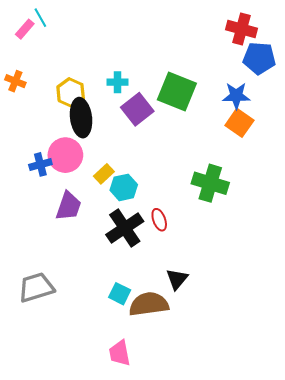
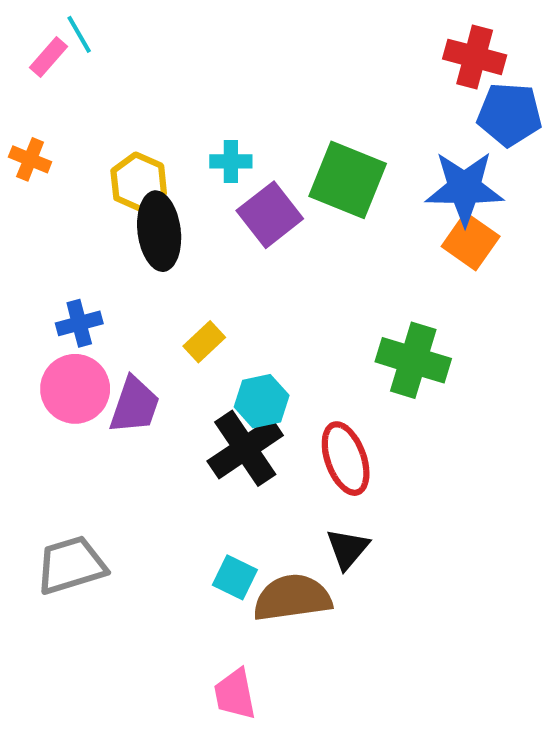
blue star: (236, 96) -> (464, 188), size x1.4
pink circle: (65, 155) -> (75, 389), moved
cyan hexagon: (124, 187) -> (262, 401), moved
red ellipse: (159, 220) -> (346, 459), moved, size x1.6

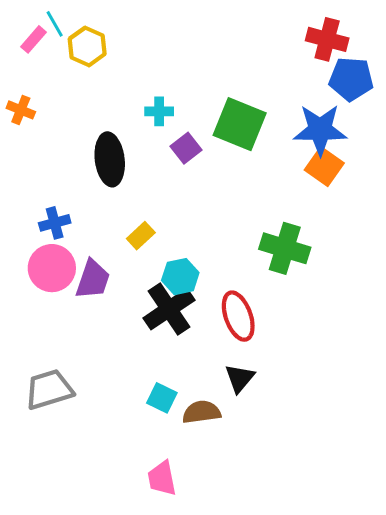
yellow hexagon: (139, 182) -> (87, 46), moved
purple square: (270, 215) -> (186, 148), size x0.7
brown semicircle: (292, 598) -> (201, 412), size x0.7

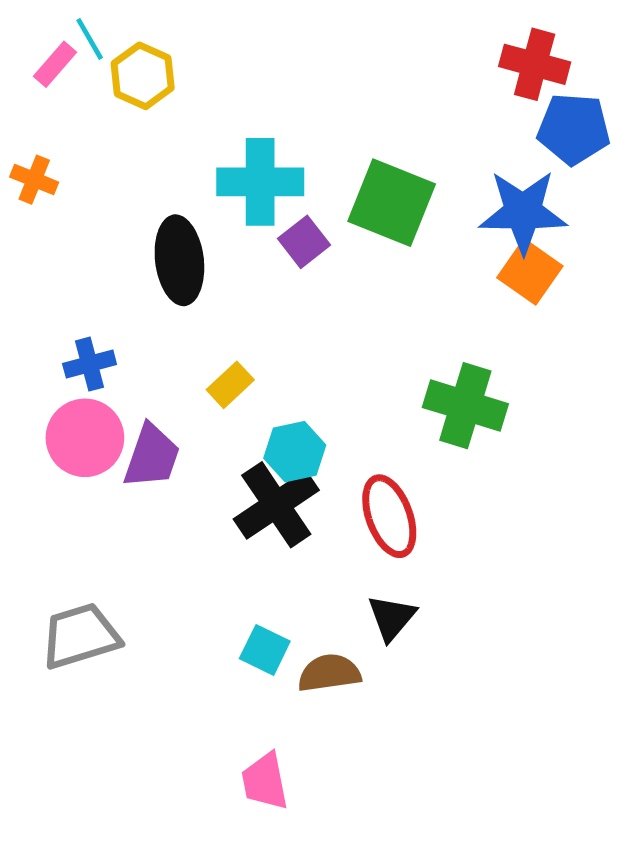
cyan cross: (159, 111) -> (260, 182), size x1.8

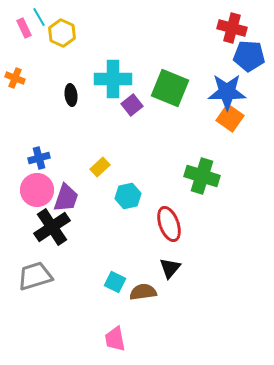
pink rectangle: (55, 64) -> (24, 28), turned -66
black ellipse: (179, 260) -> (71, 95), moved, size x0.6
black cross: (276, 505) -> (52, 227), moved

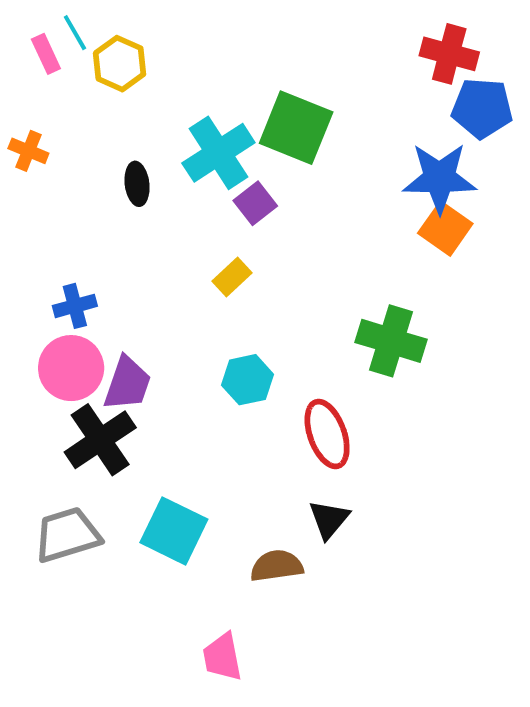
cyan cross: (113, 79) -> (218, 153), turned -33
green square: (170, 88) -> (296, 128), moved
yellow rectangle: (100, 167) -> (232, 277), moved
cyan square: (115, 282) -> (174, 531), moved, size x1.6

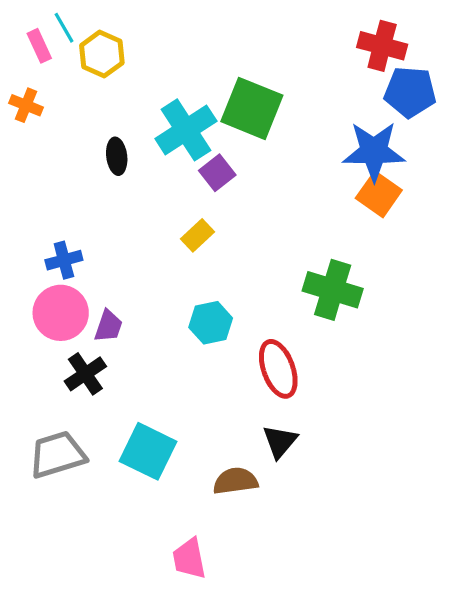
orange cross: (28, 151) -> (26, 105), moved
purple trapezoid: (127, 384) -> (108, 326), size x0.7
black cross: (100, 440) -> (85, 374), size x0.7

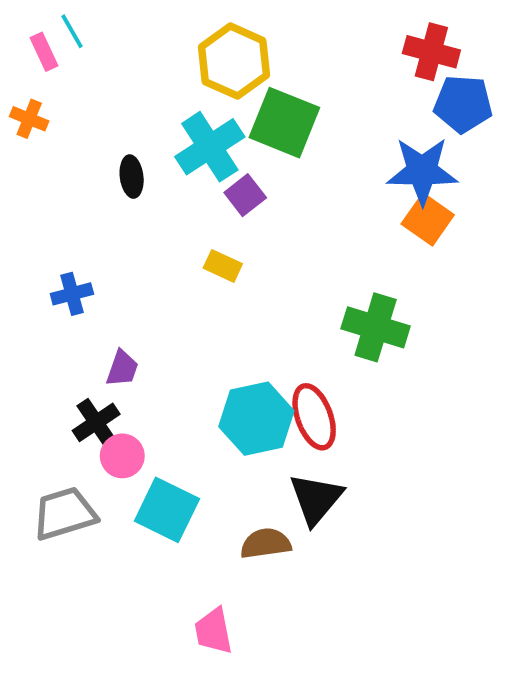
yellow hexagon: (102, 54) -> (234, 61), moved, size x1.4
yellow rectangle: (197, 235) -> (223, 266), turned 68
pink circle: (61, 313) -> (122, 456), moved, size x0.7
cyan hexagon: (211, 323) -> (256, 419), moved, size x1.5
black triangle: (280, 441) -> (316, 499), size x1.4

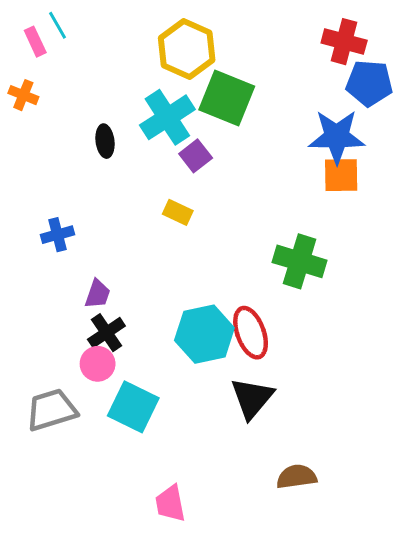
orange square: (428, 219) -> (341, 175), turned -36
black cross: (96, 422) -> (106, 333), moved
brown semicircle: (266, 543) -> (297, 477), moved

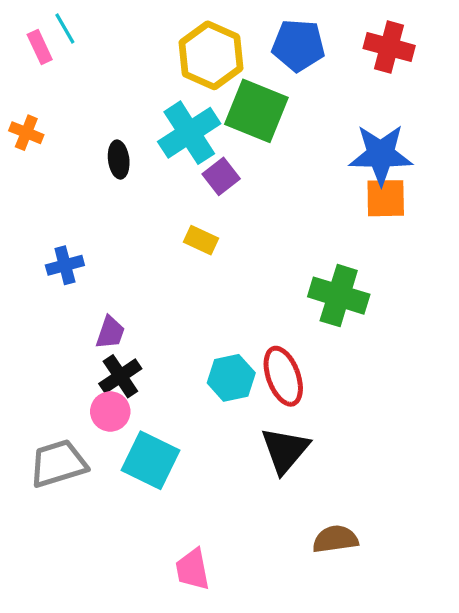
blue pentagon: (369, 83) -> (298, 45), moved
orange cross: (23, 95) -> (26, 133), moved
cyan hexagon: (204, 334) -> (231, 378), size x0.7

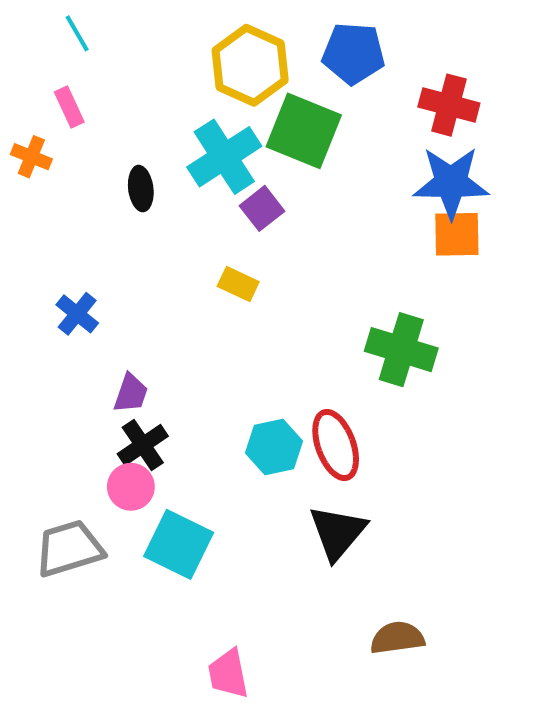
pink rectangle: (40, 47) -> (69, 107), moved
red cross: (389, 47) -> (449, 105), moved
blue cross: (65, 265) -> (77, 314), turned -36

